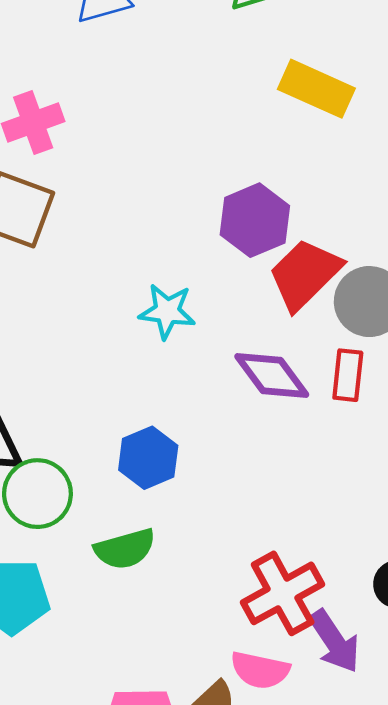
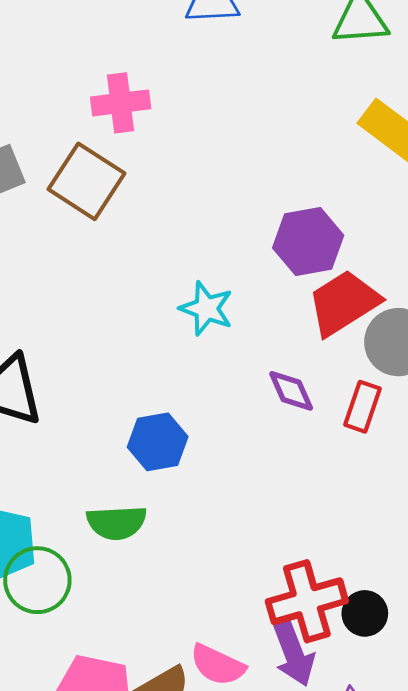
purple diamond: (272, 375) -> (291, 391), size x0.7
green circle: (37, 494) -> (37, 580), moved
red cross: (283, 593) -> (307, 601), moved

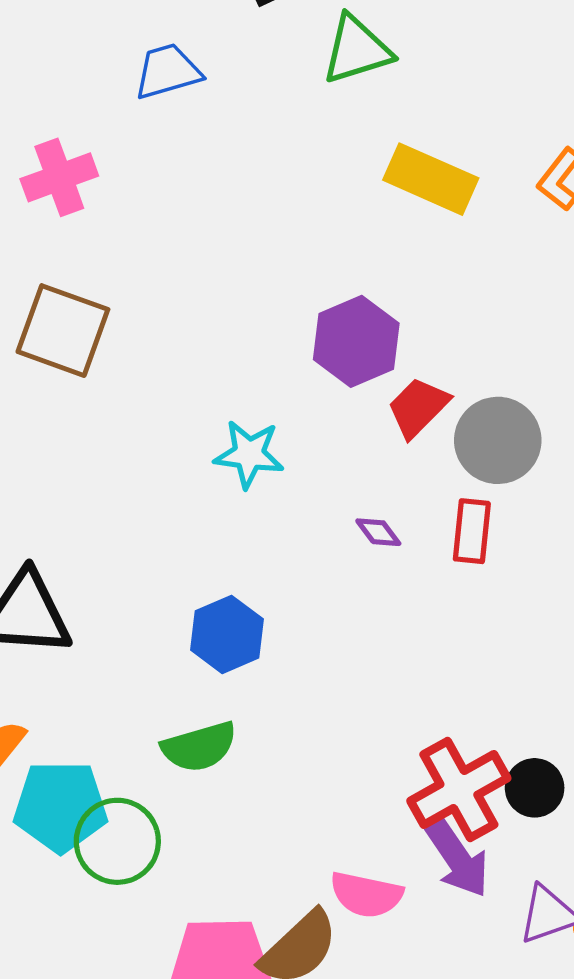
pink cross: (121, 103) -> (59, 177), moved
red trapezoid: (344, 303) -> (418, 407), size x0.7
purple diamond: (291, 391) -> (378, 532), size x0.7

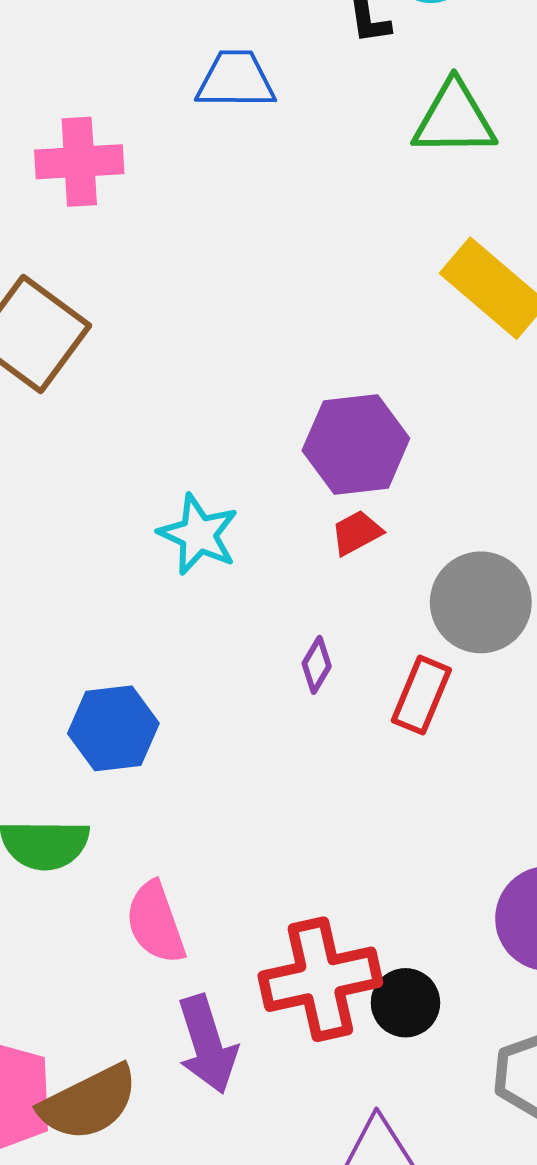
red trapezoid: (418, 407) -> (357, 533), moved, size x0.7
purple diamond: (378, 532) -> (317, 665), turned 51
purple arrow: (458, 859) -> (207, 1044), moved
pink semicircle: (366, 895) -> (156, 923), moved, turned 42

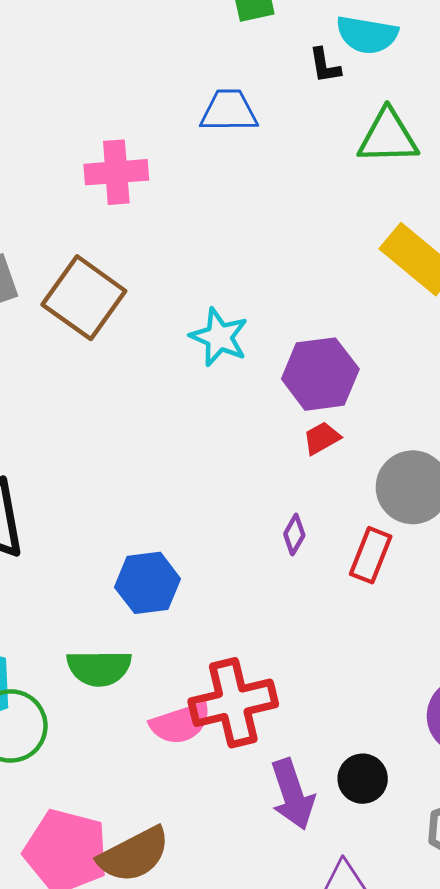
cyan star: (198, 534) -> (219, 337), moved
pink semicircle: (156, 923) -> (180, 723), turned -88
red cross: (320, 979) -> (233, 703), moved
purple arrow: (207, 1044) -> (292, 794), moved

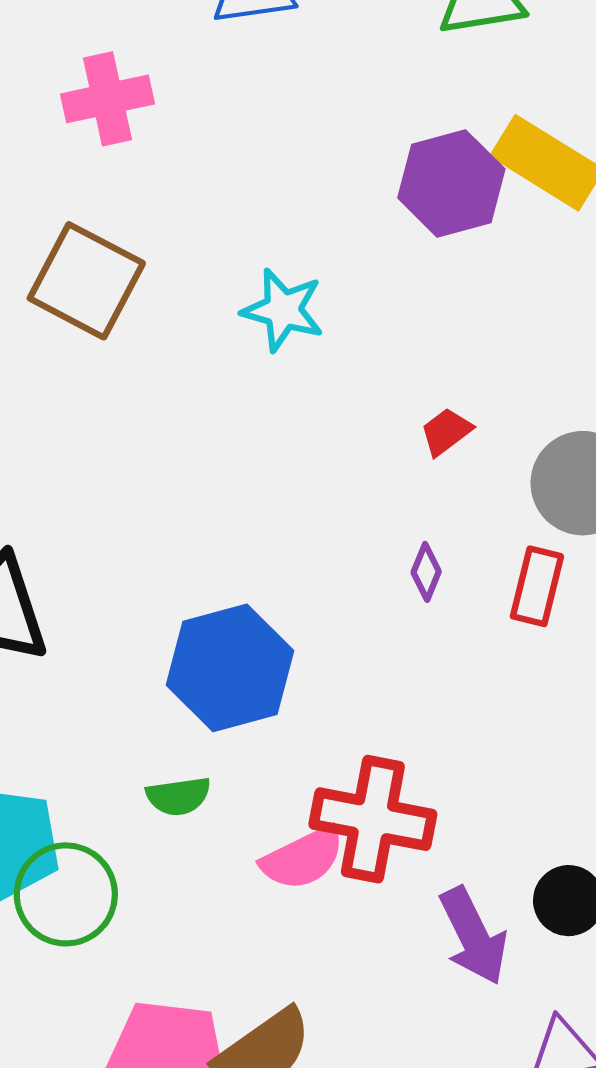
purple hexagon: (320, 374) -> (451, 183), moved
blue hexagon: (148, 583) -> (230, 668), size x1.4
green semicircle: (99, 668) -> (178, 796), size x0.7
red cross: (233, 703) -> (373, 819), turned 32

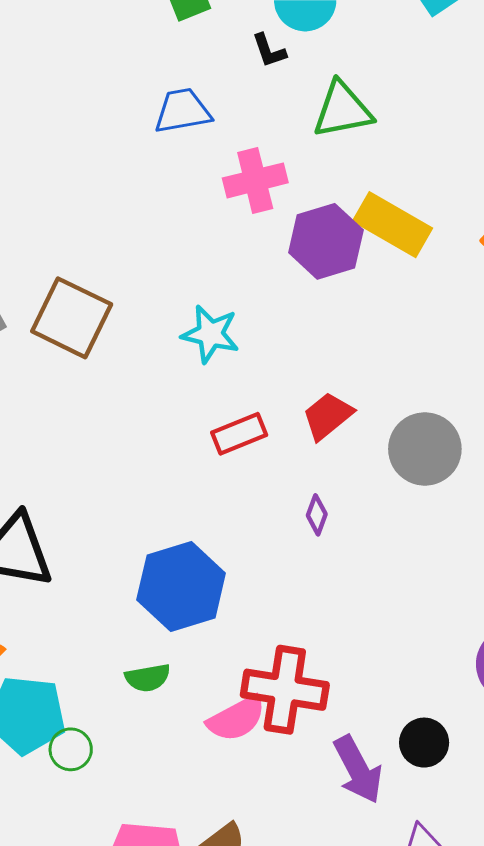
pink cross: (108, 99) -> (255, 180), moved
red trapezoid: (446, 432) -> (328, 416), size x1.4
red rectangle: (537, 586) -> (239, 434), moved, turned 56
green circle: (66, 894) -> (71, 749), size x0.6

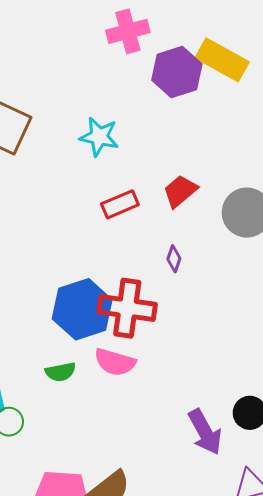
red cross: (285, 690) -> (127, 308), moved
pink semicircle: (236, 719) -> (115, 362), moved, turned 45

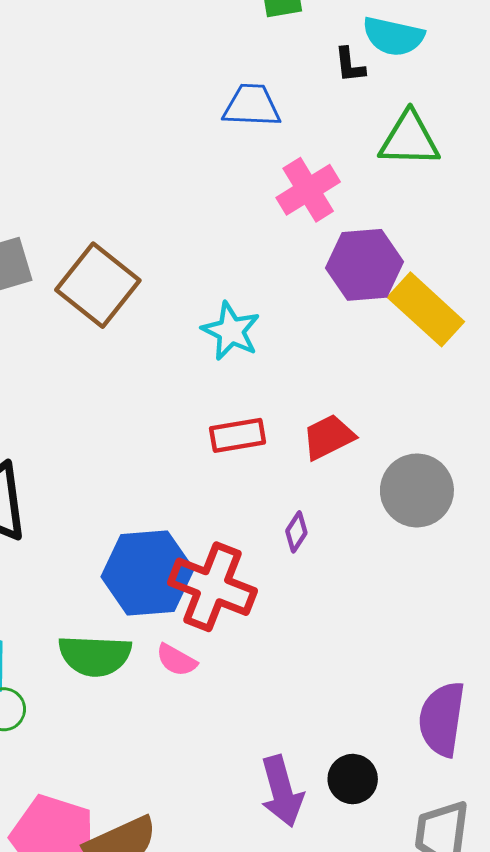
pink cross: (128, 31) -> (308, 190), turned -30
yellow rectangle: (222, 60) -> (426, 309), moved
pink semicircle: (115, 362) -> (176, 660), size x0.7
green semicircle: (60, 372) -> (95, 656), size x1.6

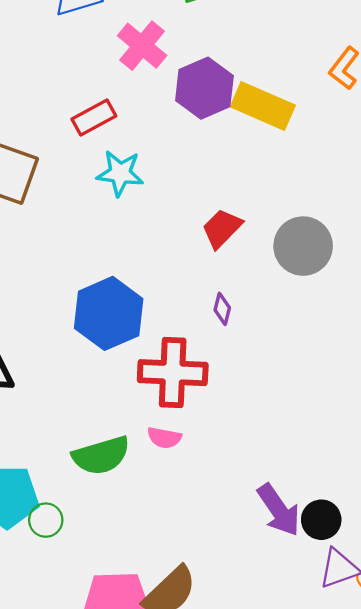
red rectangle: (238, 435) -> (94, 117), moved
blue hexagon: (147, 573) -> (109, 313), moved
black circle: (353, 779) -> (321, 520), moved

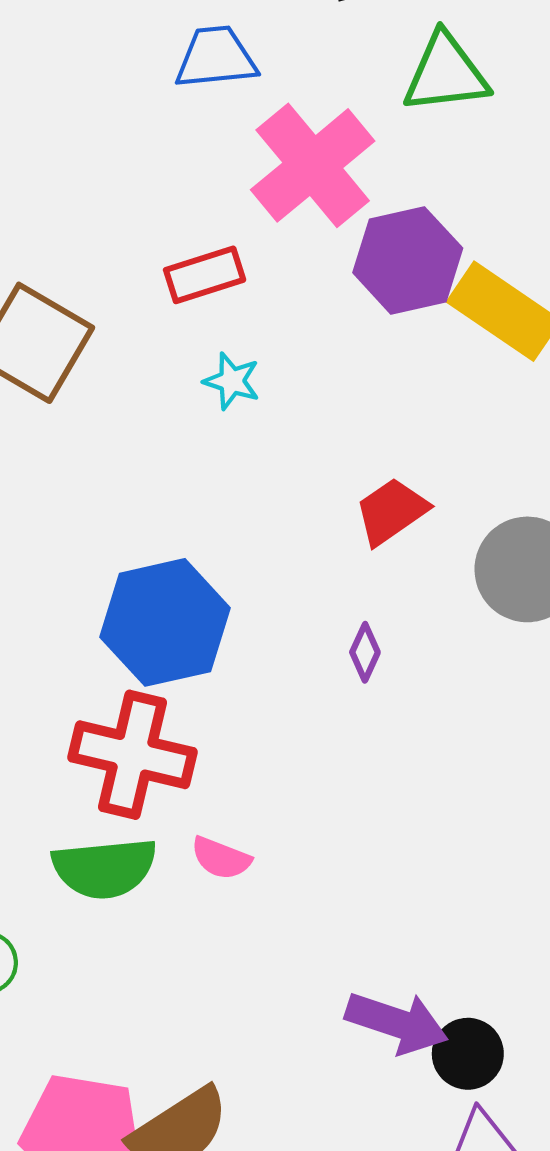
pink cross: (142, 46) -> (313, 165), size x1.4
cyan star: (120, 173) -> (232, 381), size x0.7
red cross: (173, 373) -> (132, 755), moved
purple arrow: (279, 510) -> (397, 1023), turned -48

